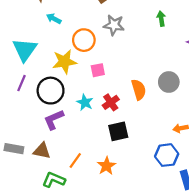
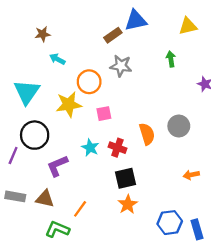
purple line: (21, 83) -> (13, 156), moved
black circle: (51, 91) -> (35, 135), moved
red cross: (111, 102) -> (117, 148), turned -35
blue hexagon: (167, 155) -> (170, 223), moved
orange star: (106, 166) -> (128, 204), moved

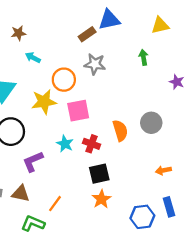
pink square: (104, 114) -> (78, 111), size x1.5
blue rectangle: (197, 229) -> (169, 207), moved

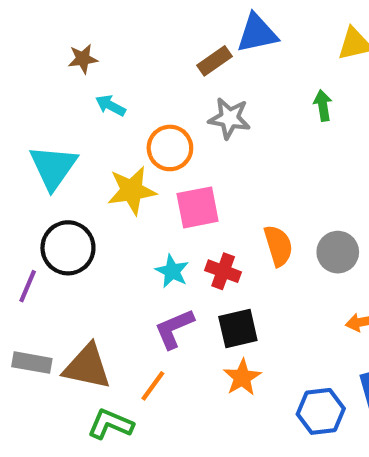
gray circle: (151, 123) -> (338, 252), moved
purple L-shape: (33, 161) -> (174, 329), moved
brown triangle: (21, 194) -> (87, 367), size x1.4

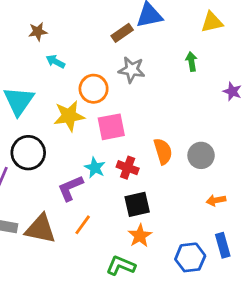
purple L-shape: (174, 329) -> (70, 188), moved
orange line: (153, 386) -> (83, 225), moved
green L-shape: (110, 424) -> (121, 266), moved

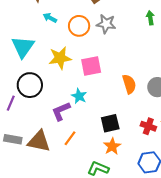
orange circle: (94, 89) -> (79, 26), moved
red cross: (128, 168) -> (148, 126), moved

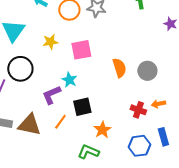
yellow star: (60, 58) -> (50, 42), size x0.7
black square: (110, 123) -> (82, 107), moved

